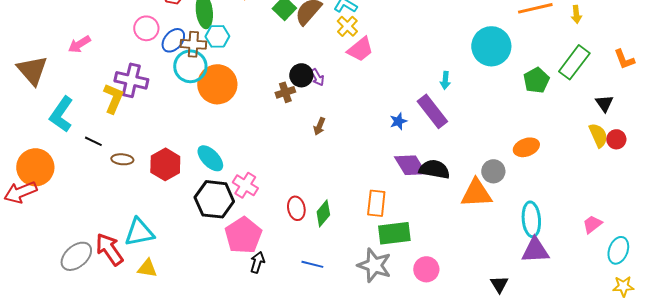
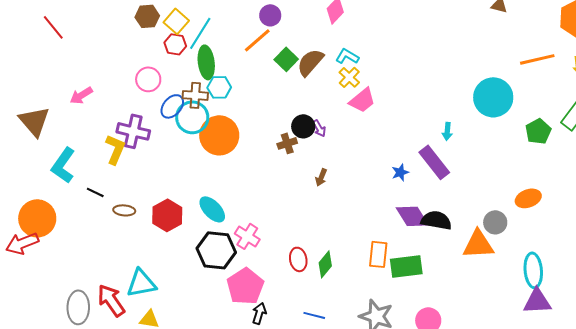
blue ellipse: (173, 40) -> (172, 106), moved
green rectangle: (394, 233) -> (406, 266), moved
gray ellipse: (76, 256) -> (78, 307), turned -48

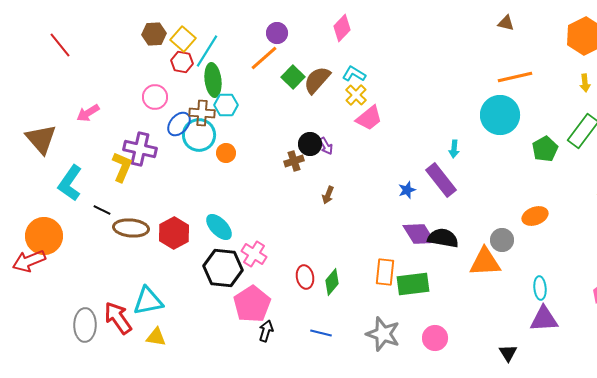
orange line: (537, 59) -> (515, 77), moved
orange circle: (219, 135) -> (226, 153), size x0.5
brown ellipse: (124, 210) -> (131, 228), size x1.6
cyan ellipse: (533, 270) -> (540, 288), size x0.7

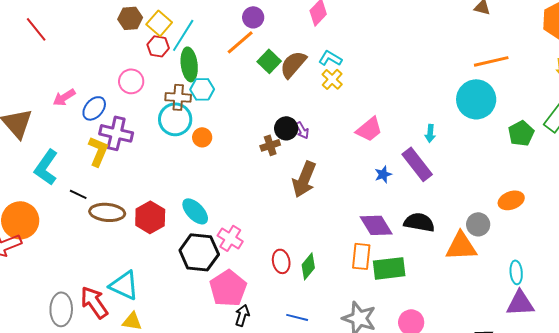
pink trapezoid: (369, 118) -> (369, 129), moved
blue ellipse: (179, 124) -> (94, 108), moved
brown arrow: (328, 195) -> (304, 179), size x2.0
purple diamond: (419, 234) -> (376, 225), moved
cyan triangle: (148, 301) -> (124, 285), turned 36

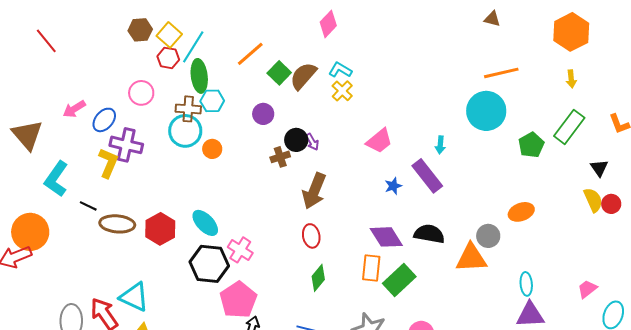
purple circle: (253, 17) -> (263, 114), moved
red ellipse: (281, 261) -> (311, 236), moved
green rectangle: (389, 268) -> (399, 280), turned -36

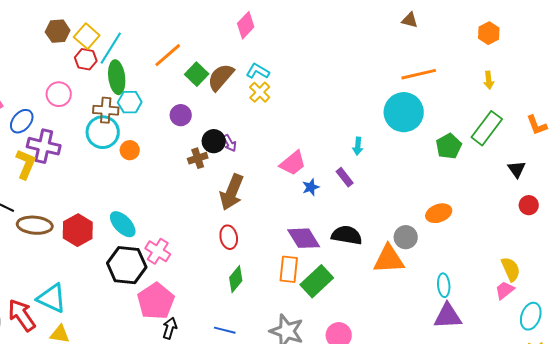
orange hexagon: (571, 32) -> (489, 33), size x0.6
pink trapezoid: (379, 141) -> (293, 163), moved
purple rectangle: (427, 176) -> (345, 177), size x0.6
yellow semicircle: (593, 200) -> (511, 269), moved

